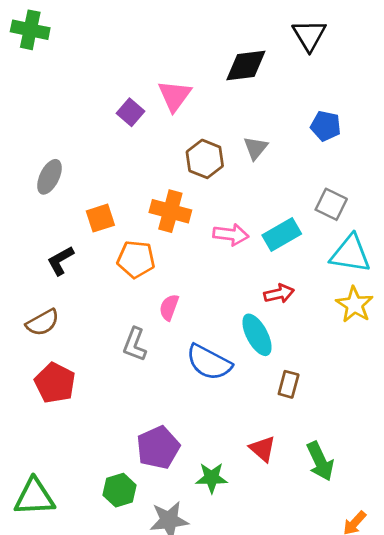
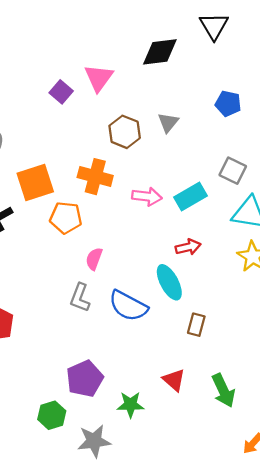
orange square: (100, 218) -> (35, 182), size x1.5
gray L-shape: (135, 344) -> (80, 298), moved

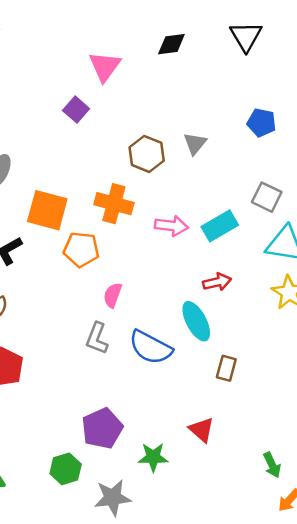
black diamond: (160, 52) -> (171, 44), moved, size x0.7
pink triangle: (99, 78) -> (105, 66), moved
orange square: (35, 182) -> (47, 210), turned 33
green arrow: (223, 390) -> (272, 465), moved, size x0.7

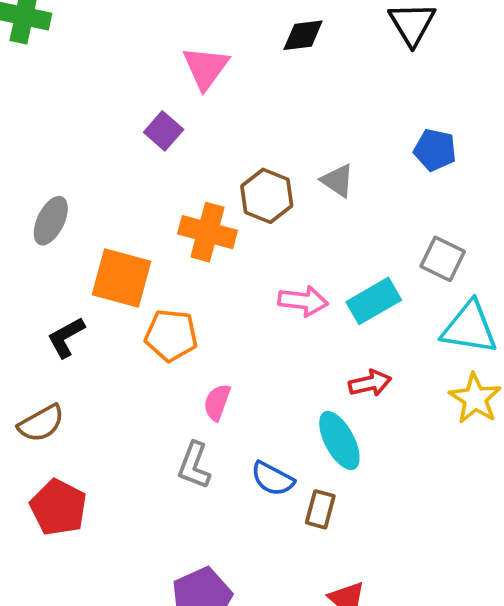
gray triangle: (195, 144) -> (337, 181), turned -35
orange cross: (114, 204) -> (207, 232), moved
blue semicircle: (151, 347) -> (272, 479), size x0.7
brown rectangle: (226, 368) -> (320, 509), moved

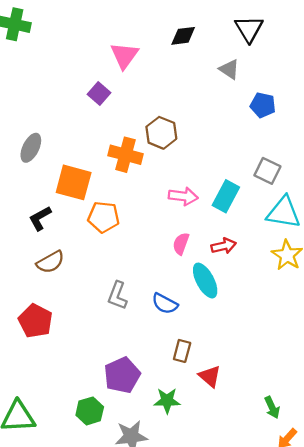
gray triangle: (337, 181) -> (229, 69), moved
cyan rectangle: (374, 301) -> (226, 196), turned -32
pink semicircle: (217, 402) -> (181, 244), moved
brown semicircle: (41, 423) -> (50, 262), moved
brown rectangle: (320, 509) -> (182, 351), moved

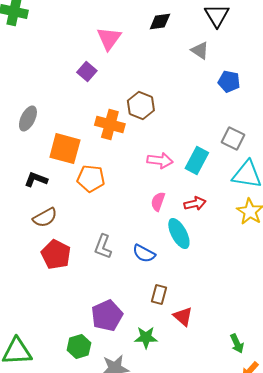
black L-shape: (40, 218) -> (36, 180), turned 50
red pentagon: (35, 321) -> (56, 254), moved

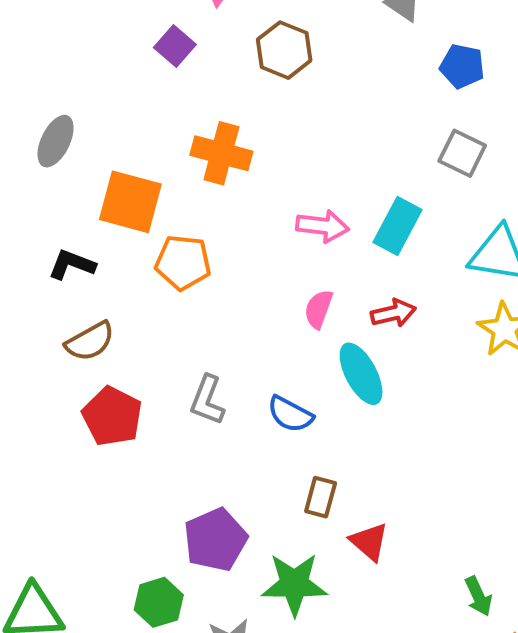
brown hexagon: (141, 106) -> (284, 50), moved
gray square: (233, 138) -> (462, 153), moved
green star: (146, 338) -> (294, 584), size x1.4

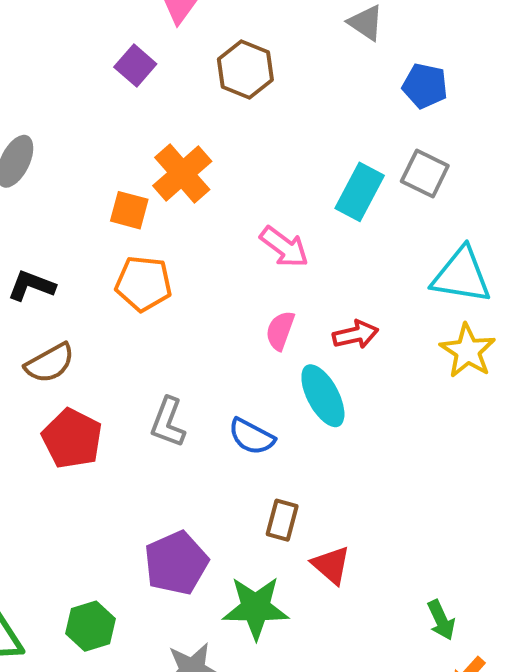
orange cross: (221, 153) -> (182, 173), turned 34
orange square: (130, 202) -> (129, 210), moved, size x0.6
pink arrow: (323, 226) -> (284, 247), turned 30
cyan rectangle: (397, 226) -> (360, 192), moved
green hexagon: (159, 602) -> (90, 626), moved

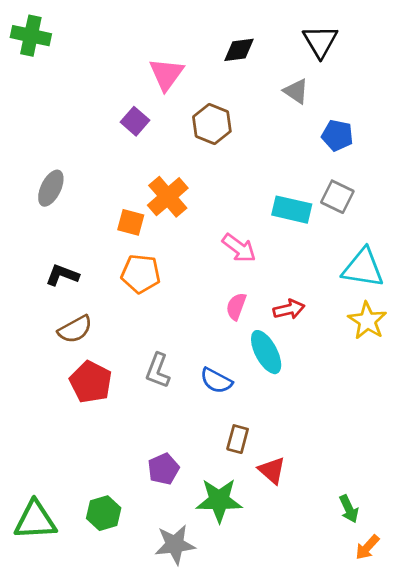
cyan rectangle: (360, 192) -> (292, 210), turned 75
purple pentagon: (176, 563) -> (163, 469), size x0.7

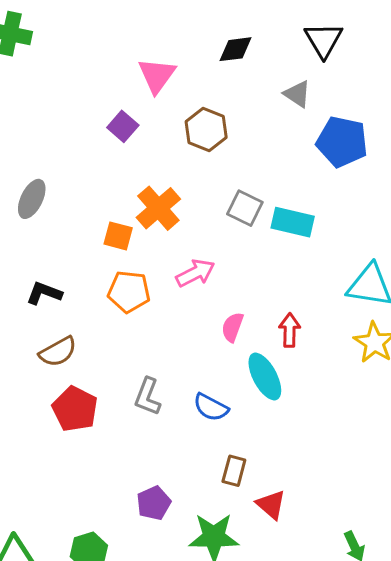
blue pentagon: (337, 135) -> (342, 142), size x1.5
gray square: (337, 197) -> (245, 208), moved
pink arrow: (239, 248) -> (195, 273), moved, turned -64
red arrow: (289, 309) -> (290, 330), turned -76

